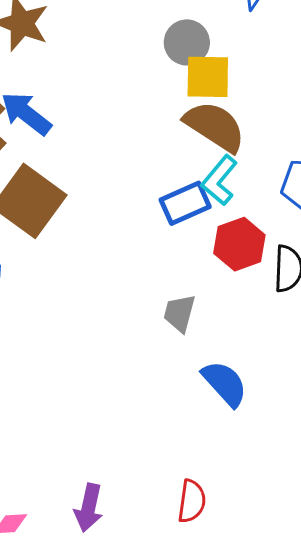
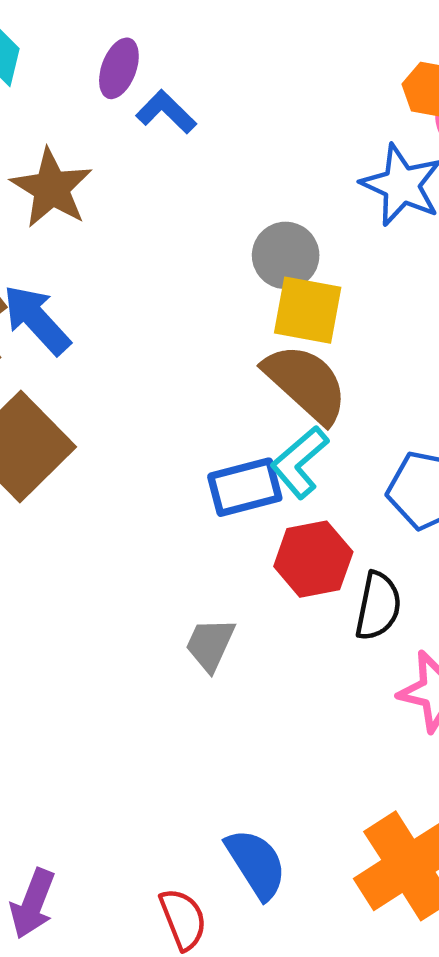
blue semicircle: (225, 384) -> (256, 864), moved
red semicircle: (192, 501) -> (183, 919), turned -39

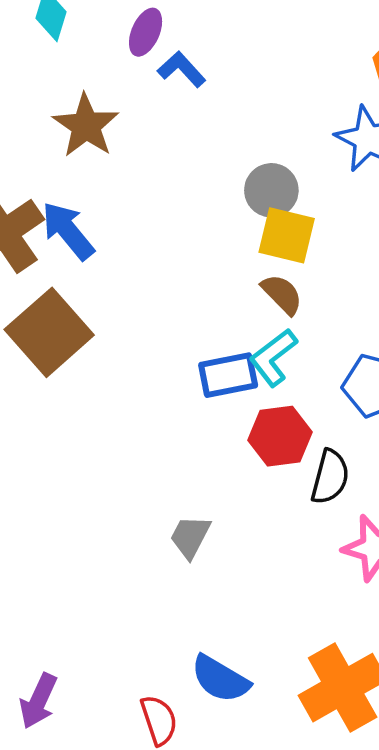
brown semicircle: (306, 383) -> (282, 294), size x0.6
gray trapezoid: (210, 644) -> (190, 537), moved
blue semicircle: (256, 864) -> (220, 679), turned 150

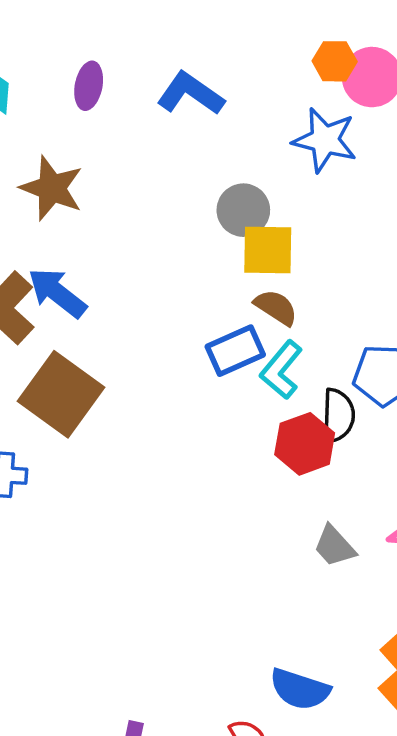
blue L-shape: (182, 69) -> (190, 94), moved, size x1.4
blue rectangle: (228, 375) -> (235, 351), moved
black semicircle: (330, 477) -> (338, 416), moved
gray trapezoid: (190, 537) -> (334, 546), moved, turned -57

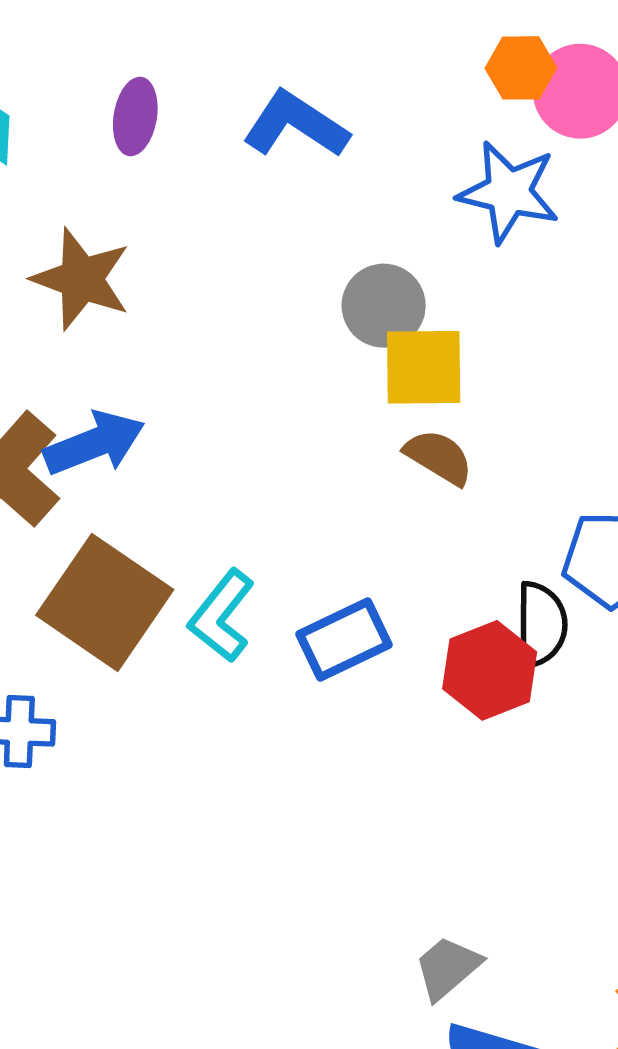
blue arrow: (57, 293) -> (94, 443), turned 122
blue rectangle: (235, 351) -> (344, 640), moved
cyan L-shape: (281, 370) -> (222, 616), moved
gray trapezoid: (334, 546) -> (448, 968), moved, turned 93

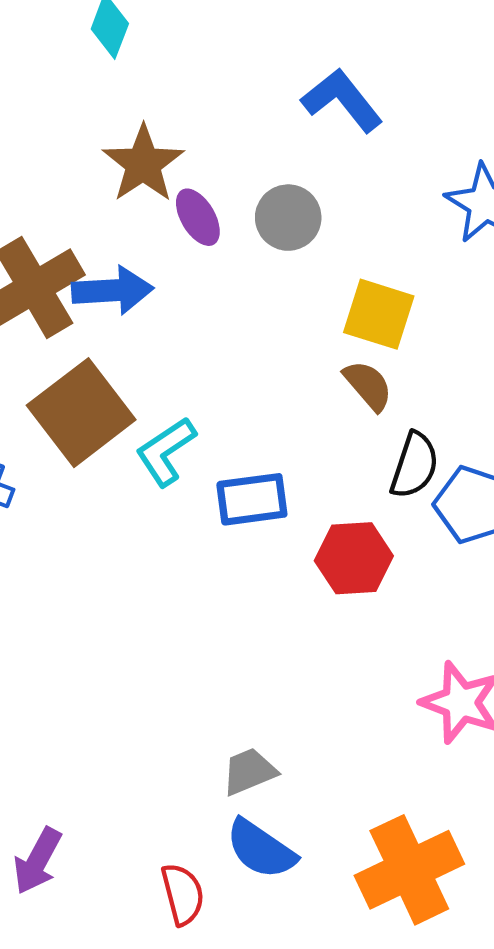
purple ellipse: (135, 117) -> (198, 217), moved, turned -58
gray circle: (384, 306) -> (288, 218), moved
black semicircle: (541, 625) -> (414, 465), moved

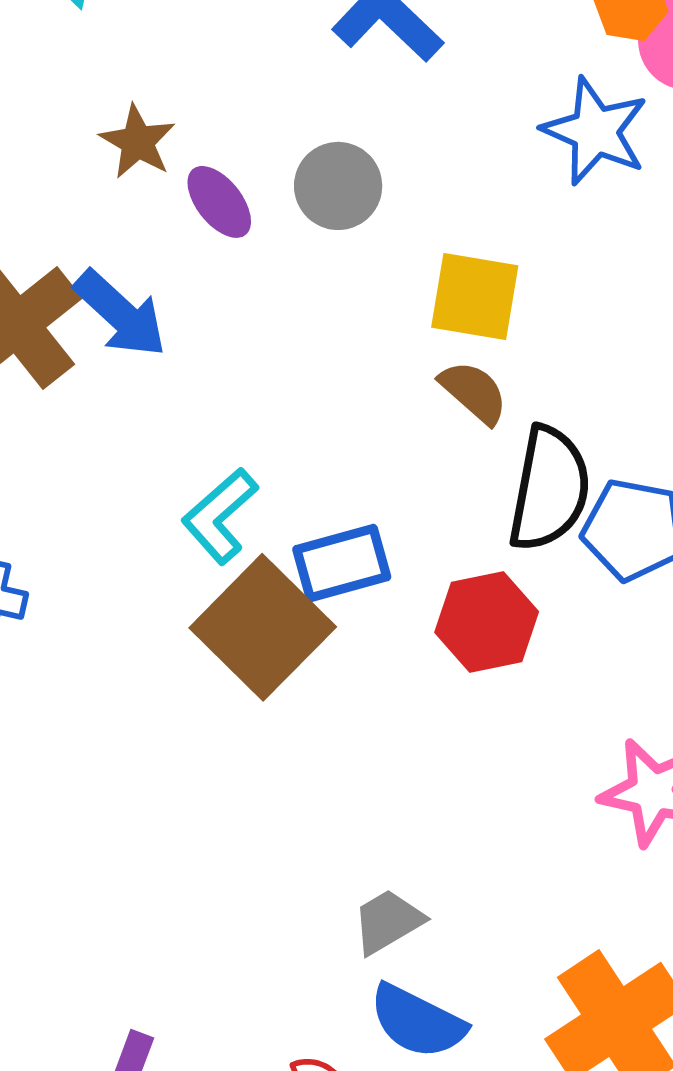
brown star: (143, 164) -> (138, 142), size x0.7
blue arrow: (113, 290) -> (120, 314), turned 54
brown square: (81, 413) -> (263, 627), moved
black semicircle: (414, 465) -> (549, 489), size x1.4

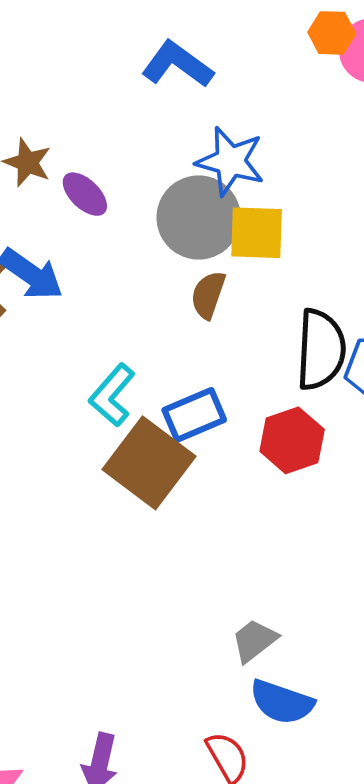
blue star: (595, 131) -> (230, 161), moved
gray circle: (338, 186) -> (199, 217), moved, size x1.5
brown semicircle: (474, 392) -> (208, 295), moved, turned -105

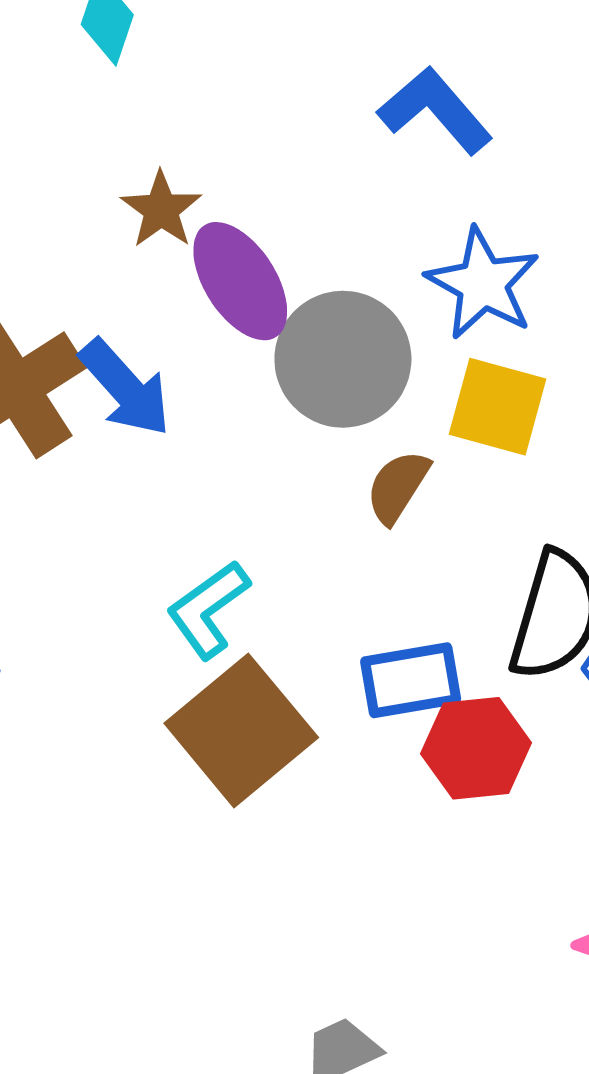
purple ellipse: (85, 194) -> (240, 281), size x1.5
gray circle: (199, 217) -> (343, 359), moved
blue rectangle: (194, 415) -> (411, 680), moved

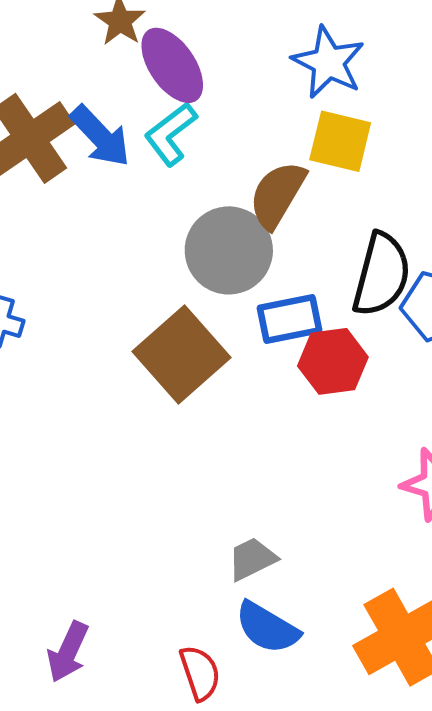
gray circle: (343, 359) -> (229, 250), moved
brown semicircle: (398, 487) -> (277, 195), size x1.4
cyan L-shape: (208, 609) -> (171, 134), moved

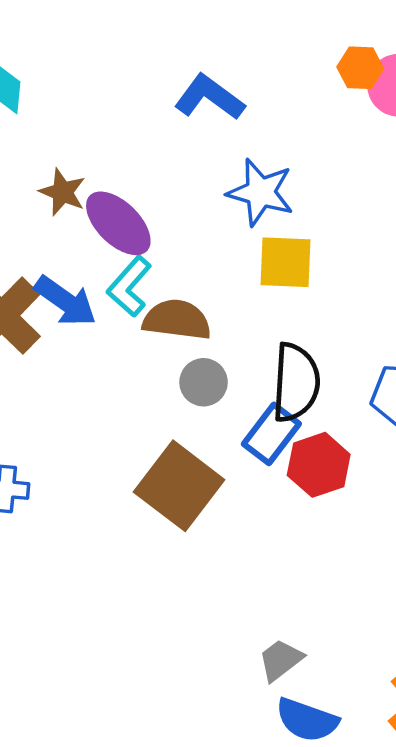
brown semicircle: (277, 195) -> (177, 320), moved, turned 78
gray circle: (229, 250) -> (204, 382), size x0.6
black semicircle: (381, 274) -> (296, 382), moved
blue rectangle: (290, 319) -> (271, 434), turned -30

